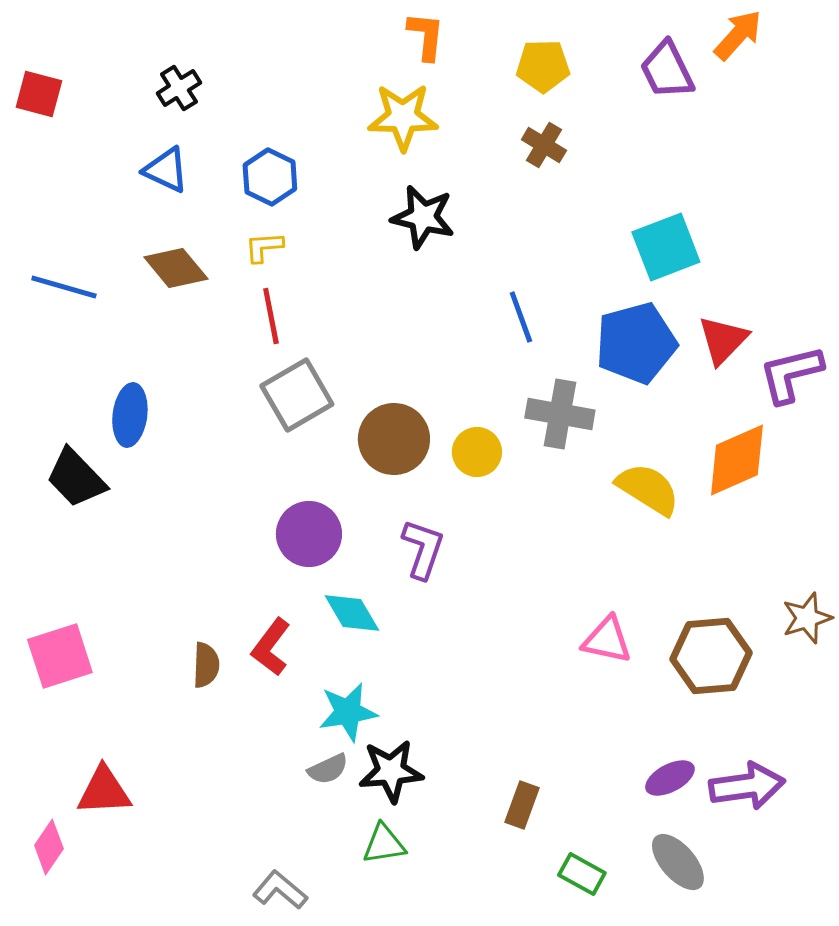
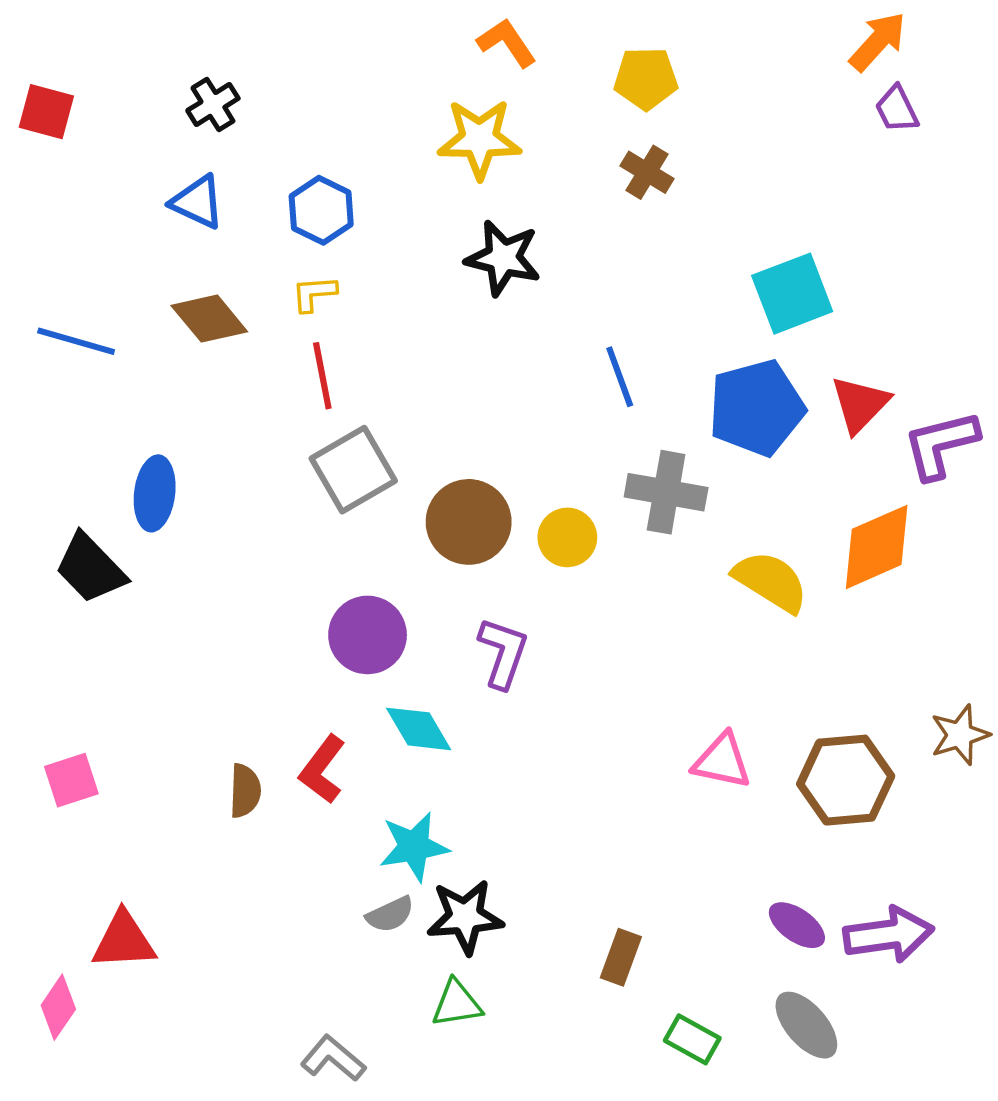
orange L-shape: (426, 36) -> (507, 43), turned -40
purple trapezoid: (667, 70) -> (897, 109), moved, size x0.7
pink square: (60, 656) -> (71, 780), size x0.7
purple ellipse: (670, 778) -> (797, 925), turned 63

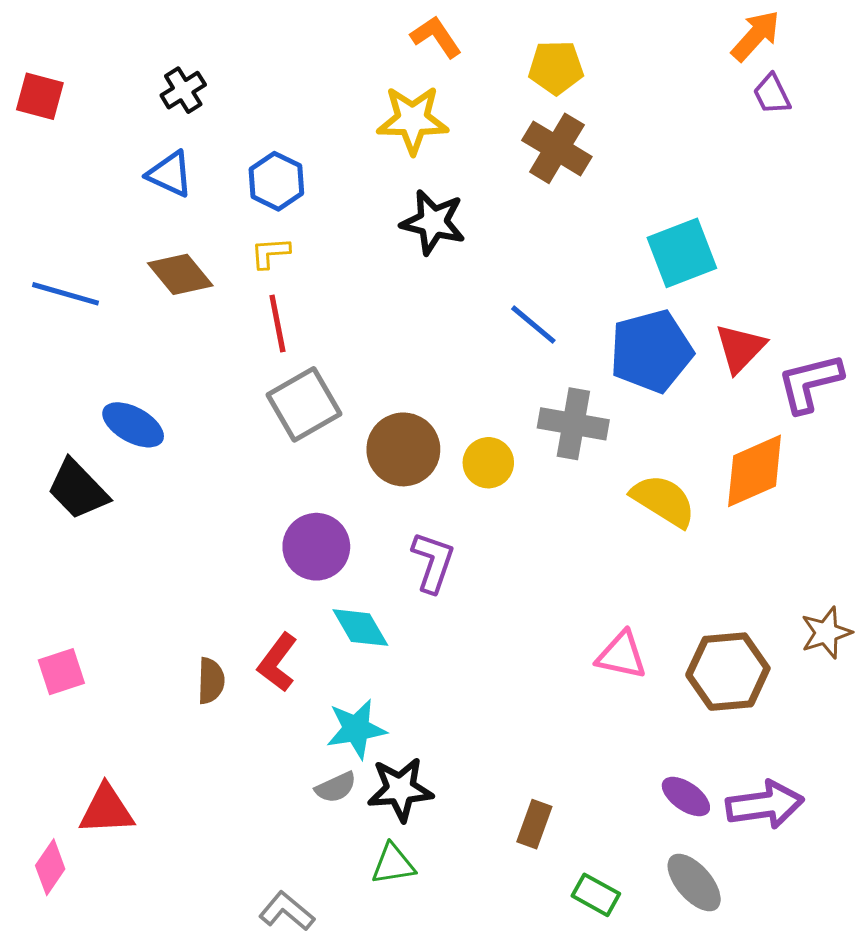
brown cross: (647, 172) -> (557, 148), size x1.5
blue line: (620, 377) -> (533, 325), turned -30
blue ellipse: (155, 493) -> (133, 425), turned -68

